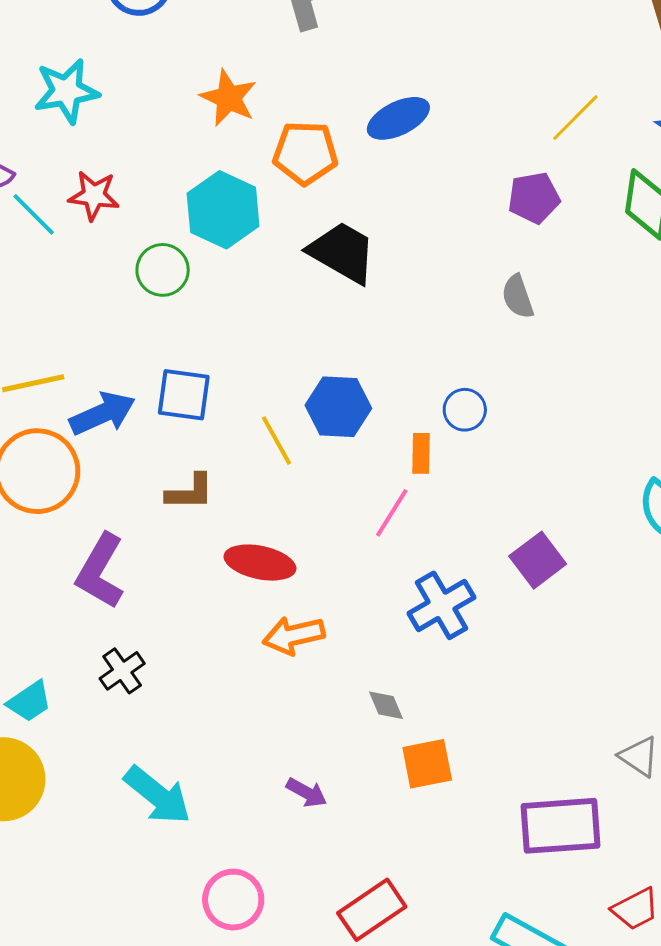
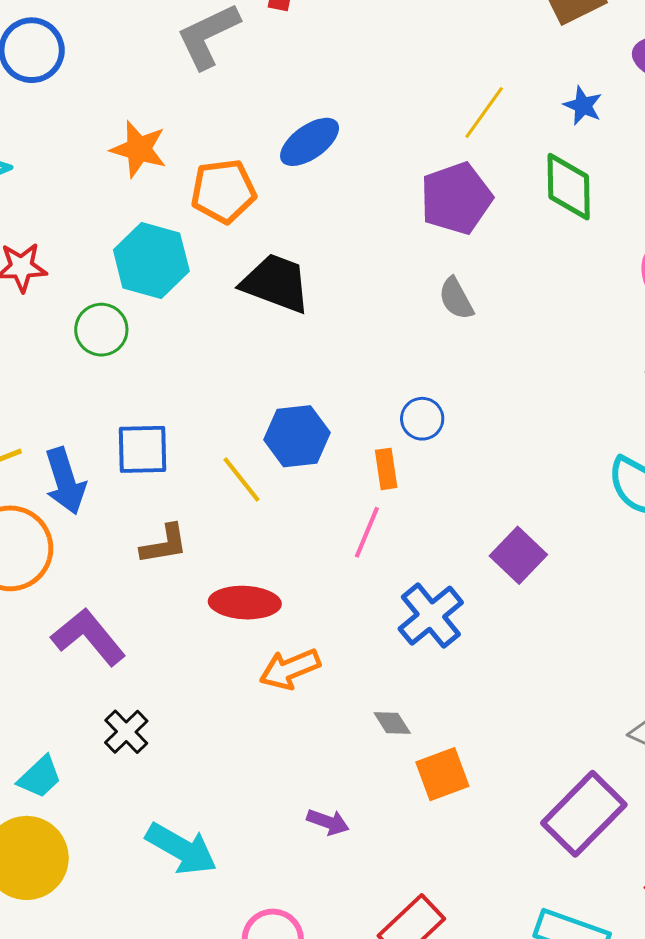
purple pentagon: (534, 198) -> (456, 198), size x1.4
blue arrow: (102, 414) -> (65, 481), turned 106
purple L-shape: (100, 571) -> (89, 637), turned 120
purple rectangle: (561, 826) -> (584, 814), turned -32

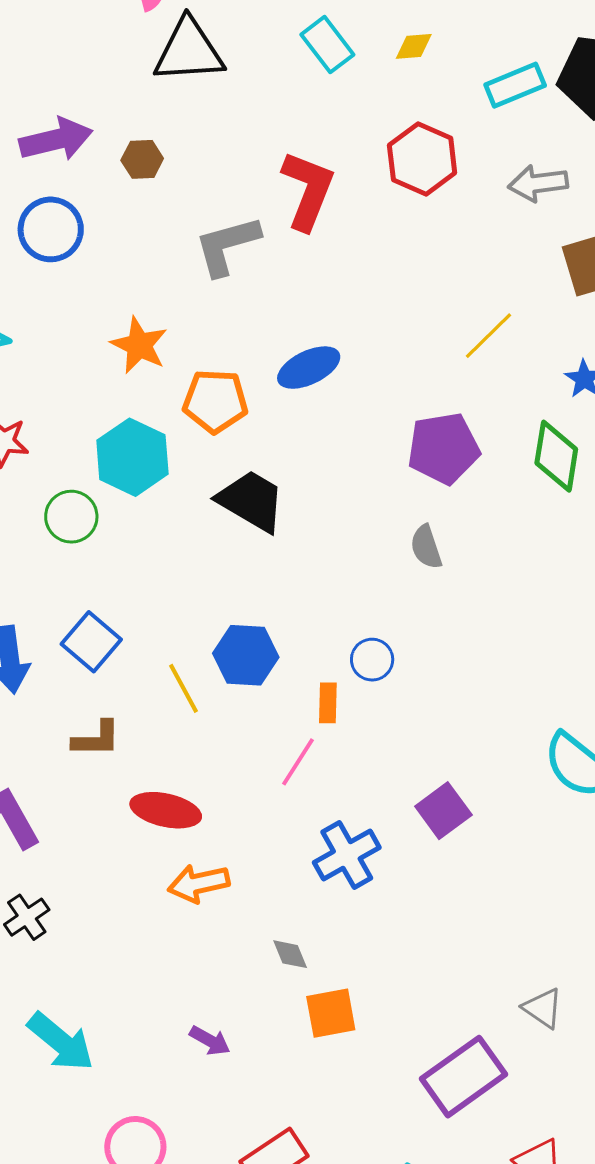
yellow line: (484, 113) -> (488, 336), moved
blue square: (142, 449) -> (91, 642), turned 32

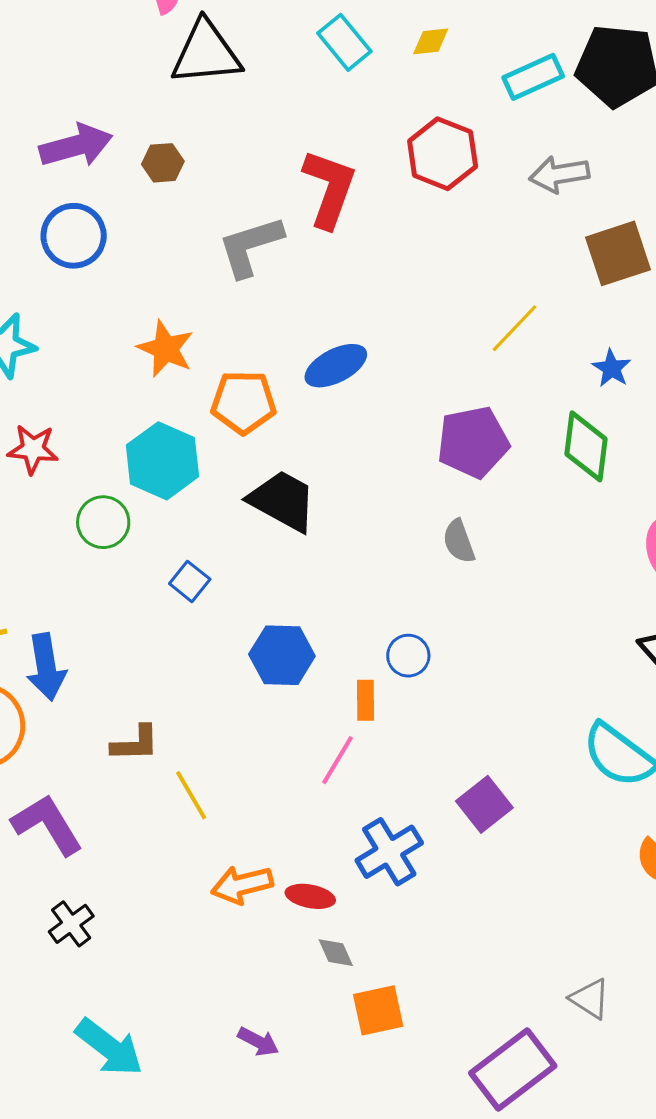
blue square: (91, 642) -> (190, 581), moved, size x0.7
yellow line: (184, 688) -> (191, 795), moved
red ellipse: (166, 810) -> (310, 896), moved, size x0.7

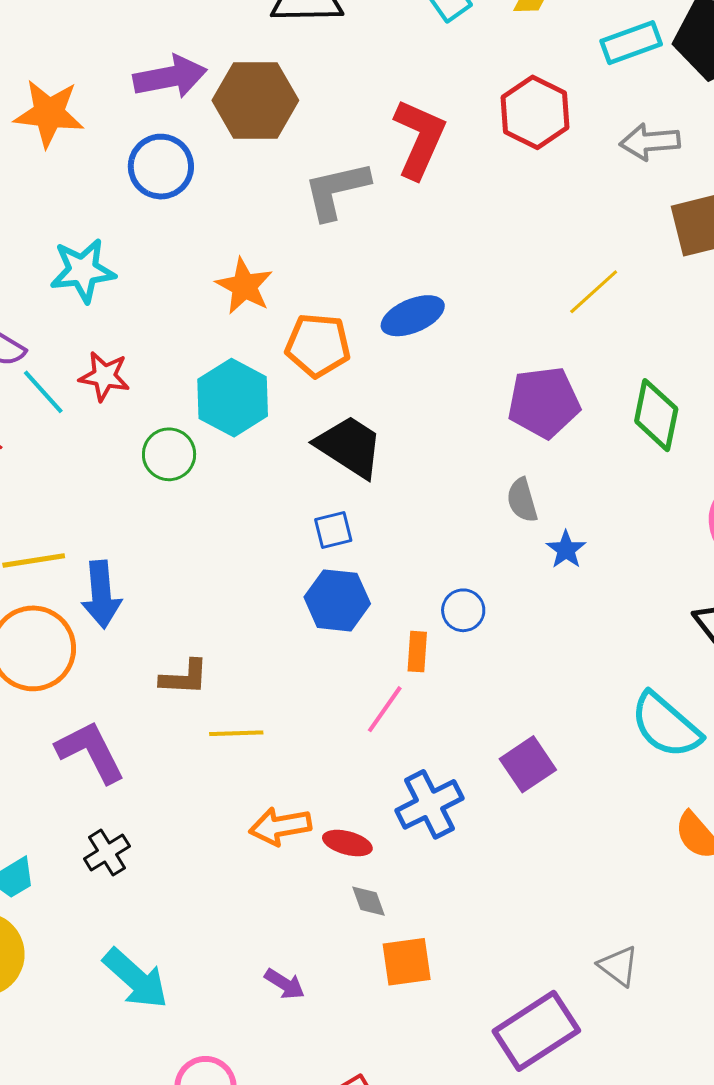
brown hexagon: (163, 163) -> (255, 100), size x2.0
blue star: (612, 368) -> (566, 550), moved
blue square: (190, 581) -> (333, 530), moved, turned 33
yellow line: (191, 795) -> (236, 733), turned -66

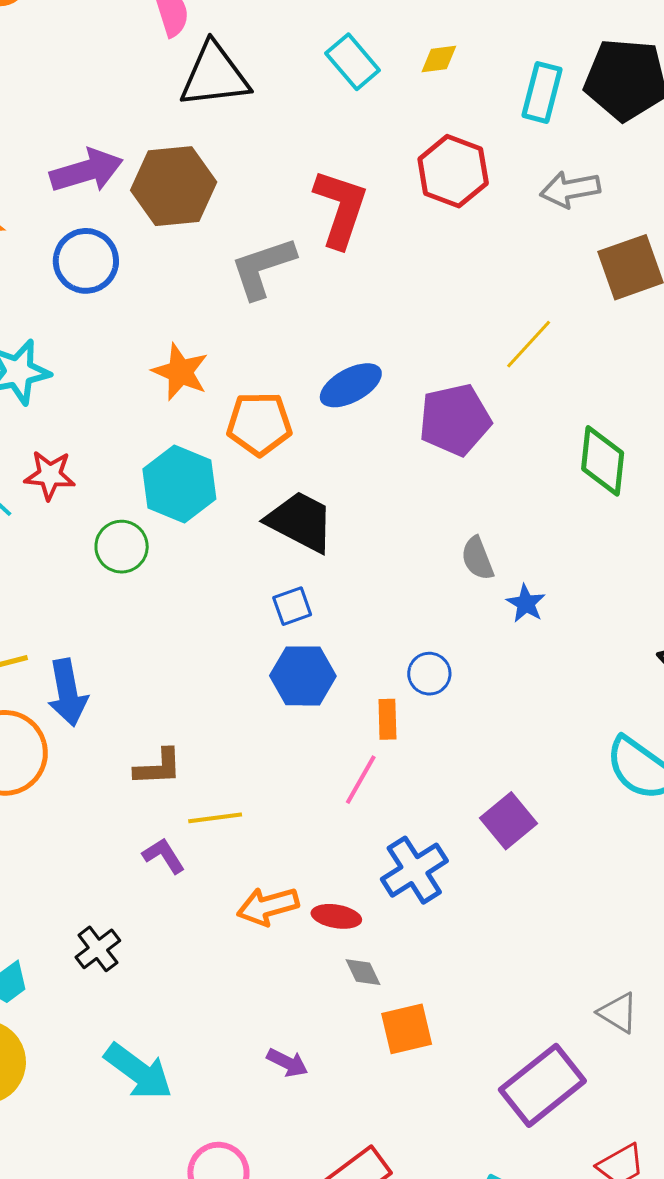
cyan rectangle: (631, 43) -> (542, 92), turned -50
purple pentagon: (544, 402) -> (455, 420), moved
purple L-shape: (91, 752) -> (164, 856), moved, size x0.6

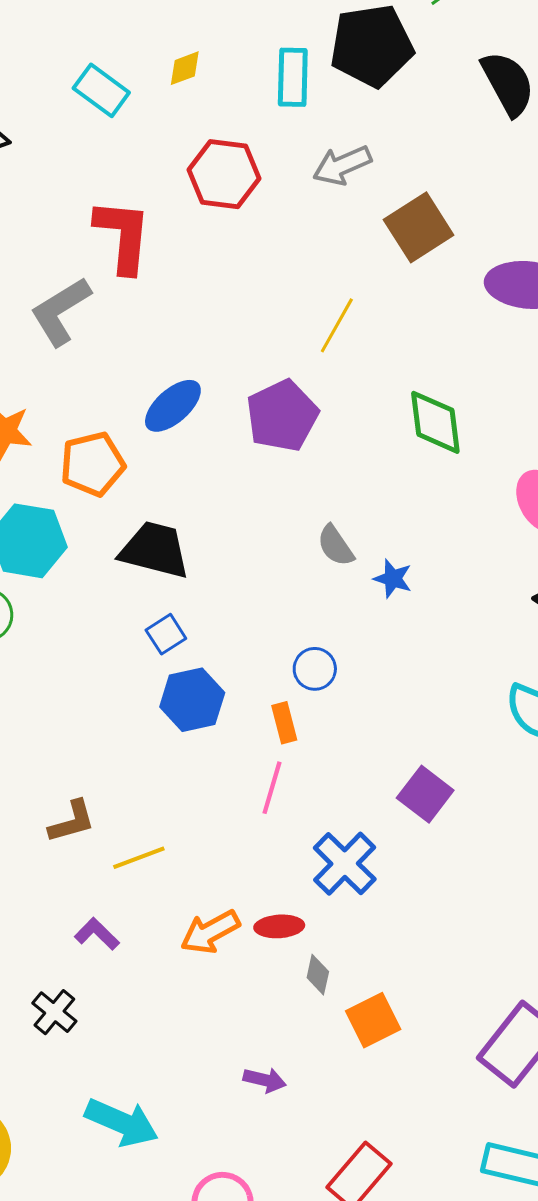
purple L-shape: (164, 856) -> (97, 934), moved
gray diamond: (363, 972) -> (318, 975), turned 51

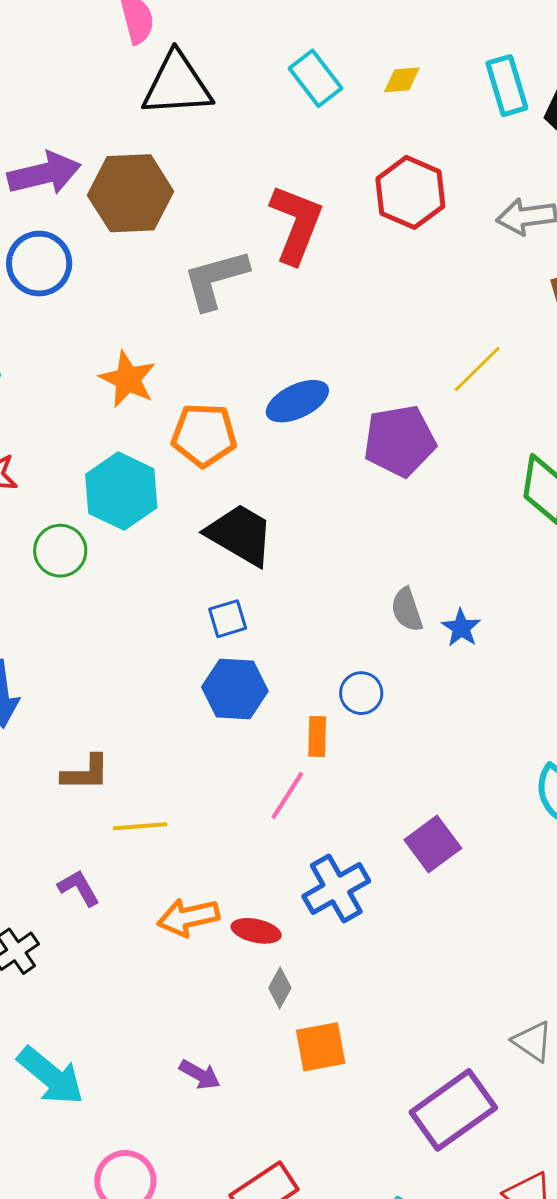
cyan rectangle: (293, 77) -> (507, 86), moved, turned -34
gray semicircle: (336, 546) -> (407, 610), moved

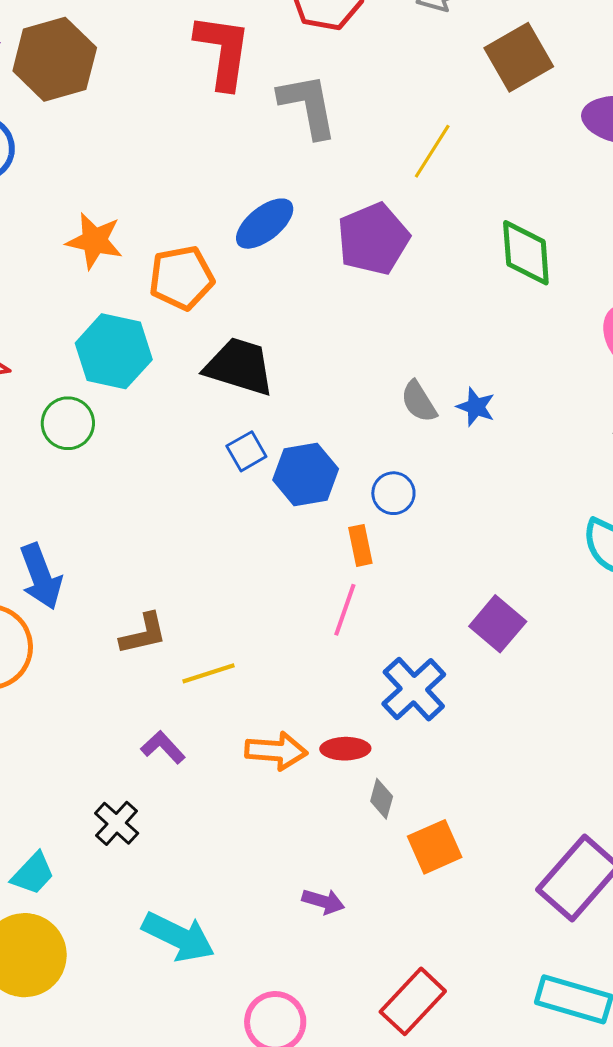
gray L-shape: (215, 279) -> (308, 106), moved, turned 108
blue hexagon: (235, 689) -> (306, 474), moved
orange arrow: (188, 917) -> (276, 751), turned -150

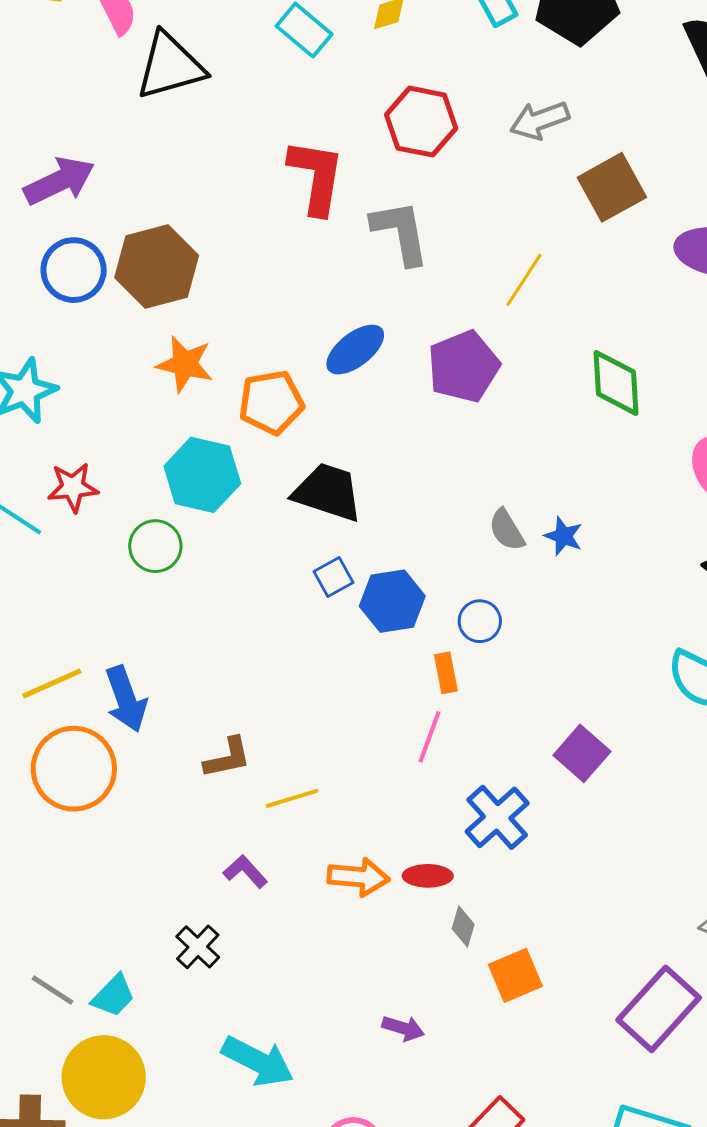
brown hexagon: (55, 59) -> (157, 267), moved

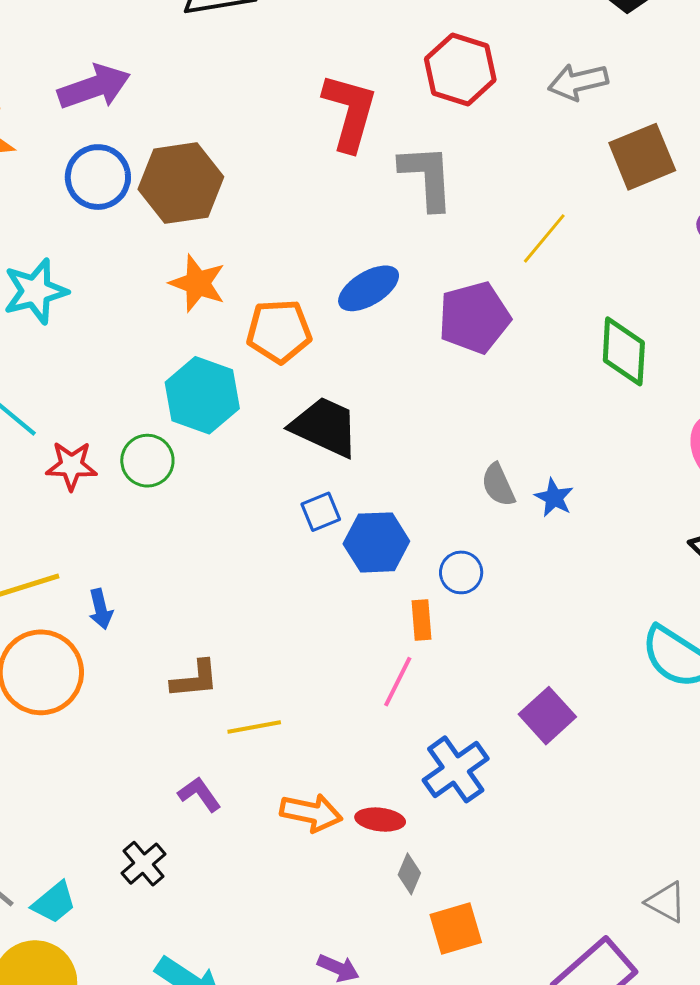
red star: (73, 487) -> (71, 466), moved
blue arrow: (126, 699) -> (101, 609), size x0.6

